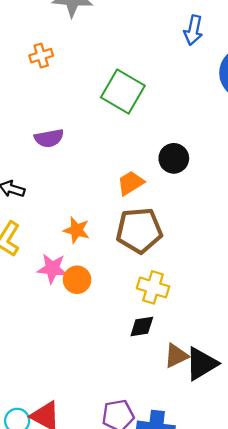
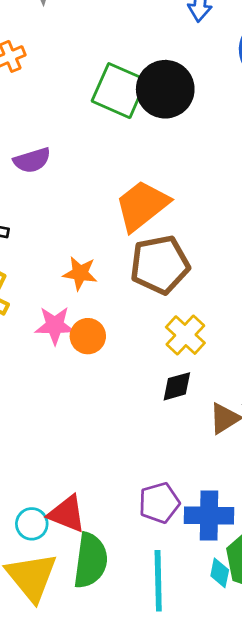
black circle: (174, 158) -> (165, 89), moved, size x1.5
orange trapezoid: (131, 183) -> (142, 206), size x1.6
yellow cross: (153, 287) -> (185, 335), turned 32

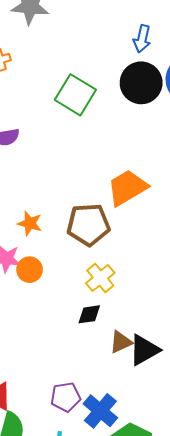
black circle: (165, 89) -> (141, 83), moved
orange trapezoid: (142, 206) -> (127, 188), moved
blue cross: (209, 515) -> (100, 411), turned 32

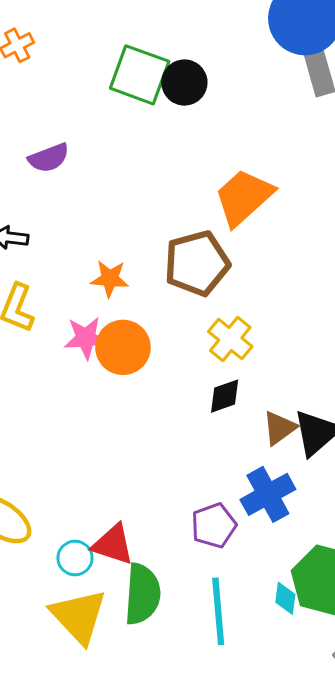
black circle: (141, 83) -> (184, 82), moved, size x0.7
orange circle: (30, 270) -> (123, 347), size x1.4
blue cross: (100, 411) -> (268, 494), moved, turned 32

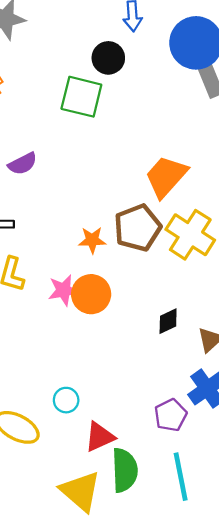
black circle: (184, 82) -> (108, 58), moved
orange star: (110, 279) -> (92, 240), moved
yellow cross: (230, 339) -> (190, 235), moved, size x1.5
red triangle: (113, 544) -> (100, 437), turned -36
cyan circle: (75, 558) -> (66, 400), moved

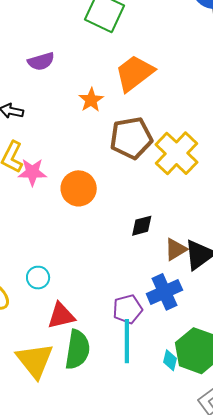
orange trapezoid: (166, 176) -> (134, 73), moved
orange star: (92, 240) -> (91, 100), moved, turned 30
pink star: (64, 290) -> (32, 172), moved
cyan line: (181, 477) -> (127, 341), moved

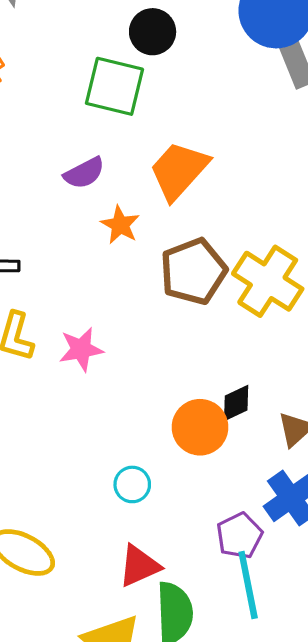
purple semicircle: (41, 61) -> (84, 173), moved
pink star: (32, 172) -> (81, 349), moved
orange circle: (79, 188) -> (200, 427), moved
cyan circle: (38, 278) -> (132, 484), moved

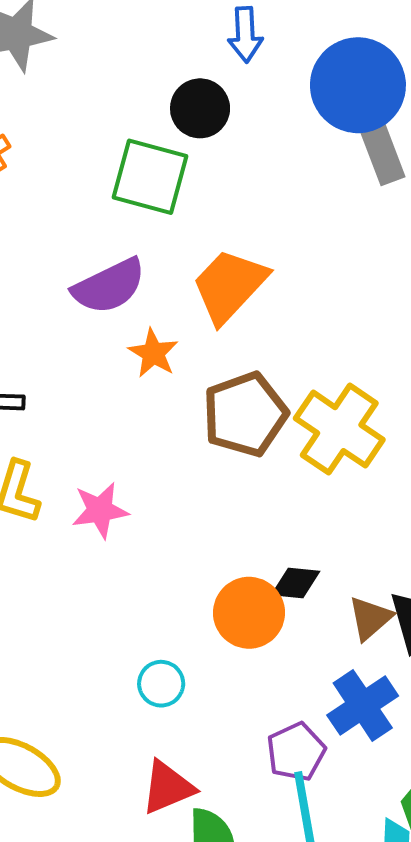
purple semicircle: (84, 173) -> (109, 286), size x1.4
black diamond: (236, 403) -> (296, 583), turned 30

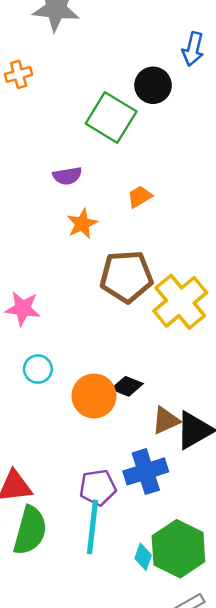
purple semicircle: (109, 286) -> (67, 176), size x0.6
orange trapezoid: (230, 286) -> (140, 197), size x0.5
cyan circle: (161, 684) -> (38, 369), moved

